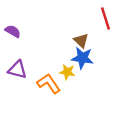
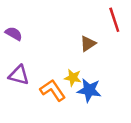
brown triangle: (81, 41) -> (88, 44), turned 42
blue star: (82, 58) -> (89, 90), moved

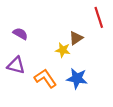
purple semicircle: (14, 34) -> (20, 34), moved
yellow star: (73, 78) -> (63, 50), moved

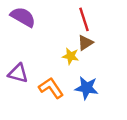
red line: (99, 17) -> (84, 19), moved
purple semicircle: (20, 34) -> (23, 17), moved, size x1.5

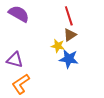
orange L-shape: (51, 88) -> (21, 84), moved, turned -90
blue star: (86, 88) -> (69, 59), moved

